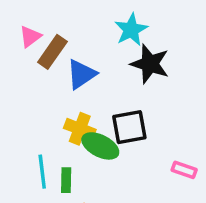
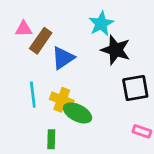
pink triangle: (30, 37) -> (24, 29), turned 36
black square: (129, 127) -> (135, 88), moved
cyan line: (42, 172) -> (33, 95), moved

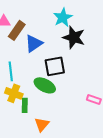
black square: (135, 88) -> (55, 66), moved
yellow cross: (62, 100) -> (14, 93), moved

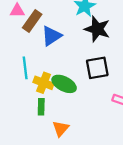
black square: (55, 66) -> (97, 68), moved
yellow cross: (14, 93) -> (43, 83), moved

